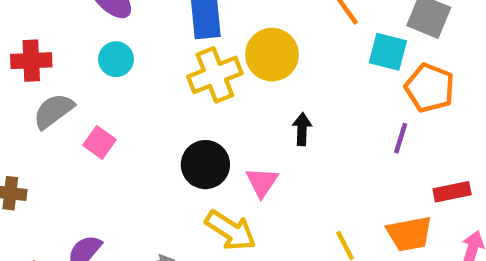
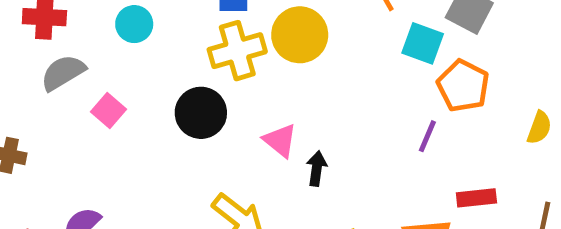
black arrow: (302, 129) -> (317, 168), moved
black circle: (205, 165) -> (201, 113), moved
pink triangle: (262, 182) -> (280, 141), moved, turned -30

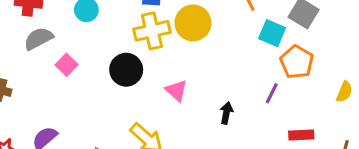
black arrow: (317, 168) -> (226, 113), moved

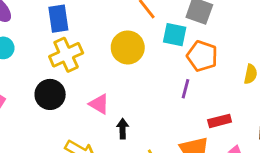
yellow circle: (193, 23) -> (128, 47), moved
black arrow: (226, 113) -> (123, 129), moved

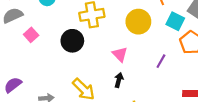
purple line: (185, 89) -> (161, 61), moved
pink triangle: (99, 104) -> (120, 54), moved

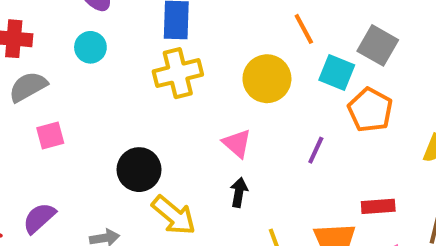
pink square: (31, 35) -> (50, 135), moved, turned 32
black circle: (72, 41) -> (139, 170), moved

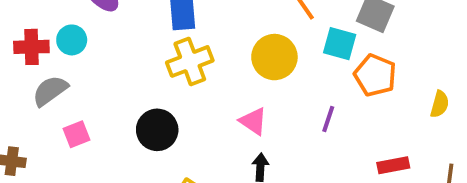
cyan circle: (90, 47) -> (72, 40), moved
black circle: (139, 170) -> (157, 130), moved

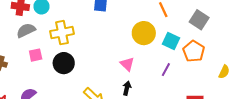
cyan square: (340, 44) -> (171, 41), moved
yellow cross: (190, 61) -> (62, 33), moved
black circle: (157, 130) -> (64, 63), moved

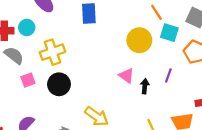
gray semicircle: (26, 30) -> (14, 55), turned 72
cyan square: (171, 41) -> (169, 33), moved
black arrow: (127, 88) -> (145, 86), moved

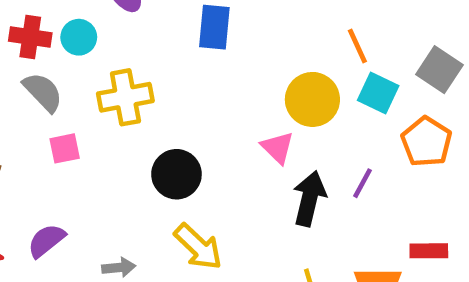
pink triangle: (127, 76) -> (278, 148), moved
black circle: (59, 84) -> (176, 174), moved
black arrow: (145, 86) -> (309, 198), size x1.6

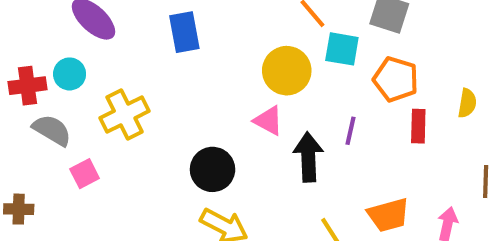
black circle: (176, 174) -> (213, 169), moved
red rectangle: (429, 251) -> (418, 126), moved, turned -72

